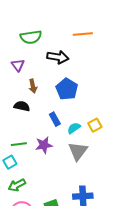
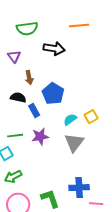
blue pentagon: (67, 89) -> (53, 94), moved
blue rectangle: (55, 119) -> (34, 111), moved

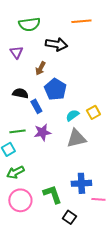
brown arrow: (29, 78) -> (40, 68), moved, turned 40
gray triangle: (74, 143) -> (76, 138), turned 40

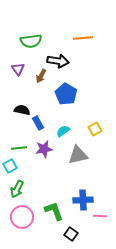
brown arrow: (40, 68) -> (41, 76), moved
blue pentagon: (55, 89) -> (66, 94), moved
cyan semicircle: (72, 115) -> (63, 131), moved
green arrow: (15, 172) -> (17, 189), turned -36

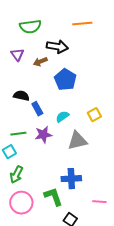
brown arrow: (41, 76) -> (40, 62), turned 40
blue cross: (83, 200) -> (71, 179), moved

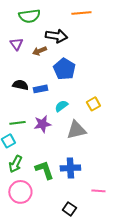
blue rectangle: (37, 109) -> (40, 89), moved, turned -72
green L-shape: (53, 197) -> (44, 170), moved

